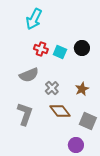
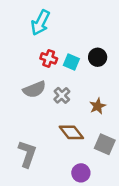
gray cross: (52, 88) -> (62, 95), moved
gray L-shape: (25, 114) -> (27, 154), moved
purple circle: (76, 145) -> (81, 173), moved

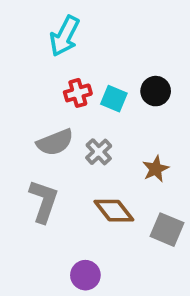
red cross: (49, 58) -> (78, 93), turned -35
gray L-shape: (27, 154) -> (44, 201), moved
purple circle: (81, 173) -> (85, 275), moved

